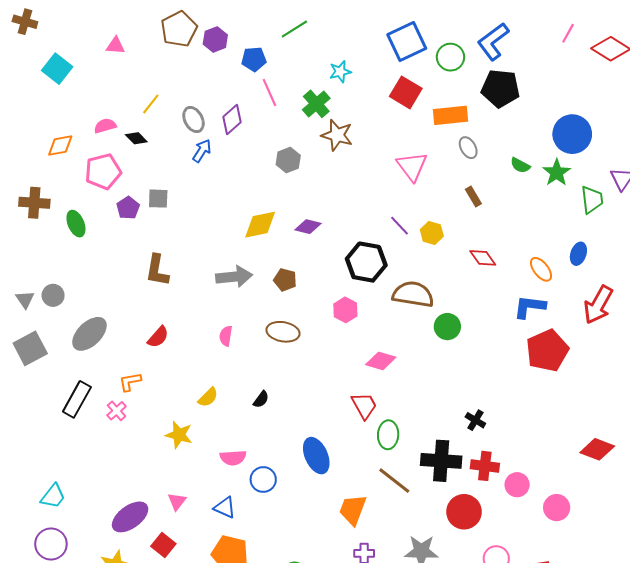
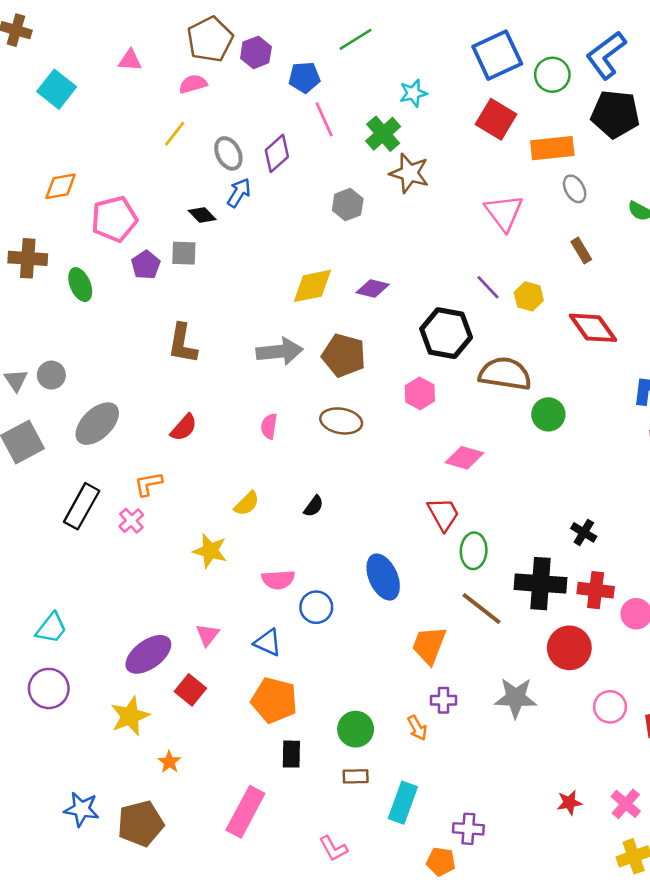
pink semicircle: (105, 126) -> (193, 84), moved
black diamond: (136, 138) -> (202, 215), moved
red diamond: (483, 258) -> (593, 328), size x1.4
brown pentagon: (285, 280) -> (344, 355), size x1.5

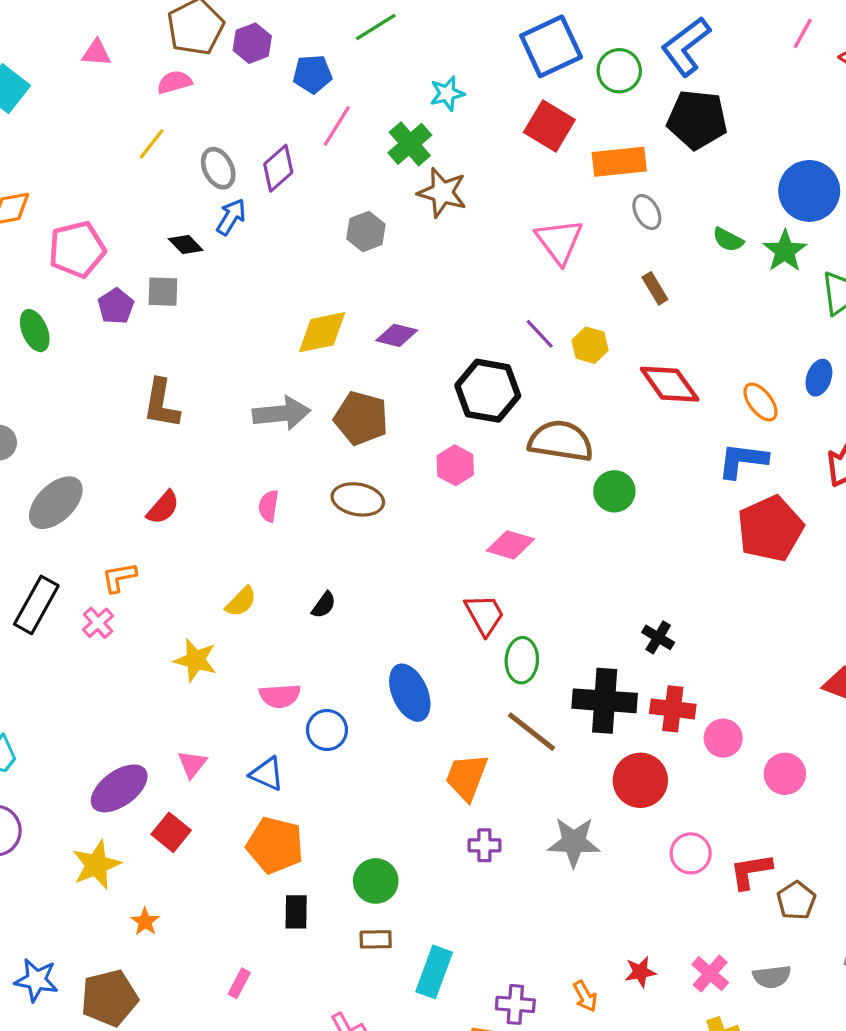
pink line: (324, 119) -> (337, 126), turned 56
orange arrow: (417, 728) -> (585, 996), moved
pink rectangle: (245, 812) -> (239, 983), size x0.5

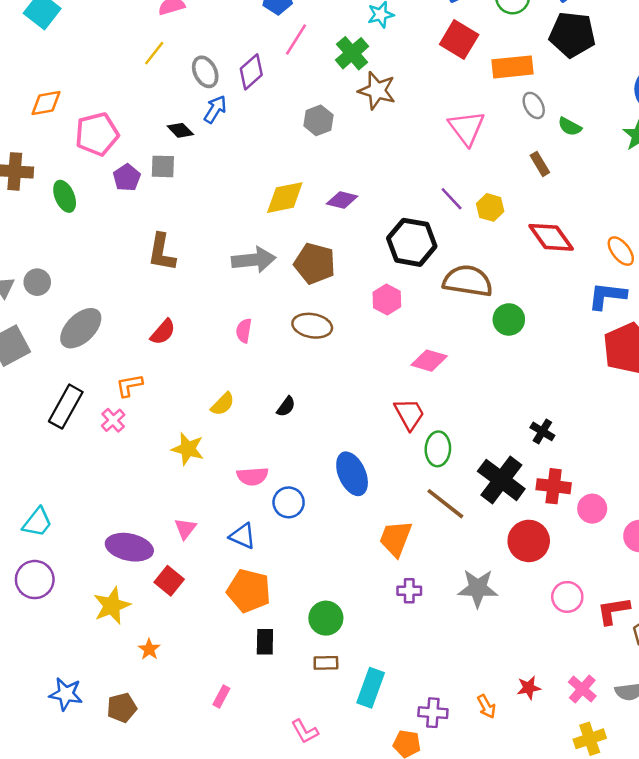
green semicircle: (728, 240) -> (570, 127), moved
black cross: (605, 701) -> (501, 480), turned 33
purple ellipse: (119, 788) -> (129, 547), turned 48
brown pentagon: (109, 998) -> (122, 708), size x0.7

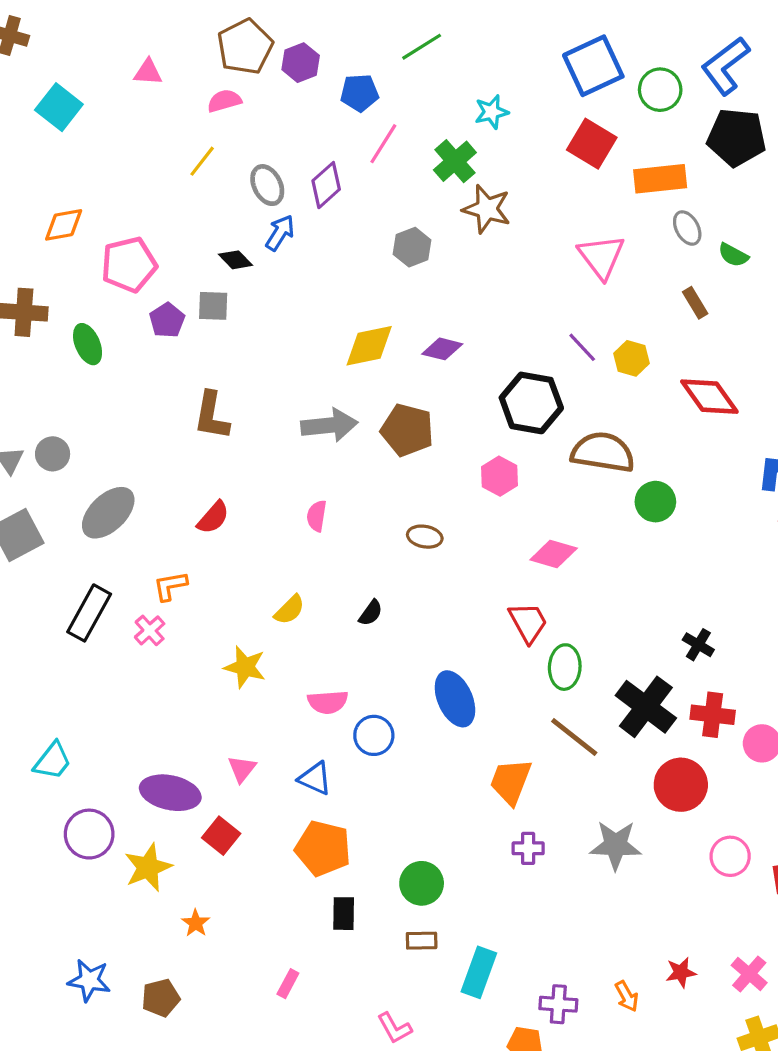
brown ellipse: (312, 326) -> (425, 537), moved, size x0.7
purple circle: (35, 580) -> (89, 834), moved

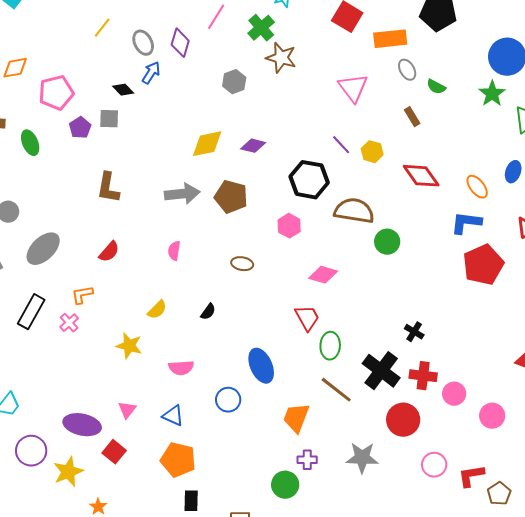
purple diamond: (326, 185) -> (180, 43), turned -32
blue circle: (374, 735) -> (228, 400), moved
green circle: (422, 883) -> (285, 485), moved

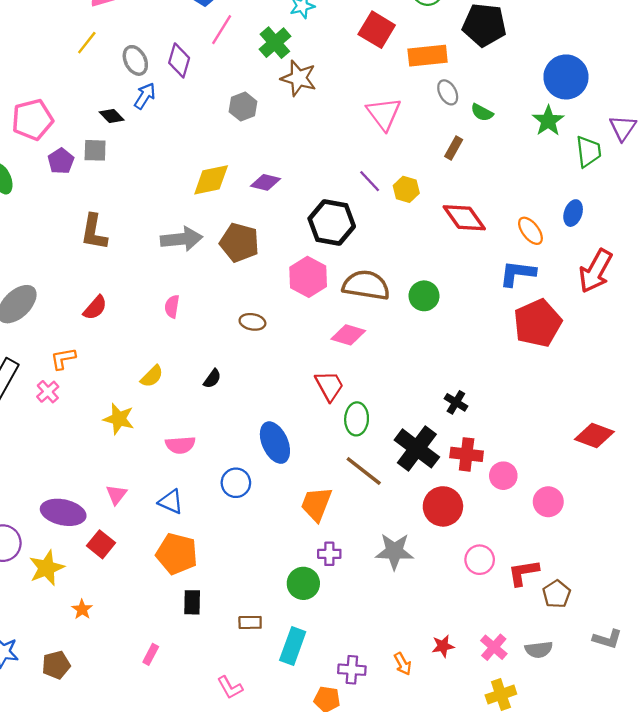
brown rectangle: (412, 117) -> (454, 148), turned 60
brown semicircle: (354, 211) -> (366, 285), moved
pink hexagon: (289, 226) -> (308, 277), size x1.4

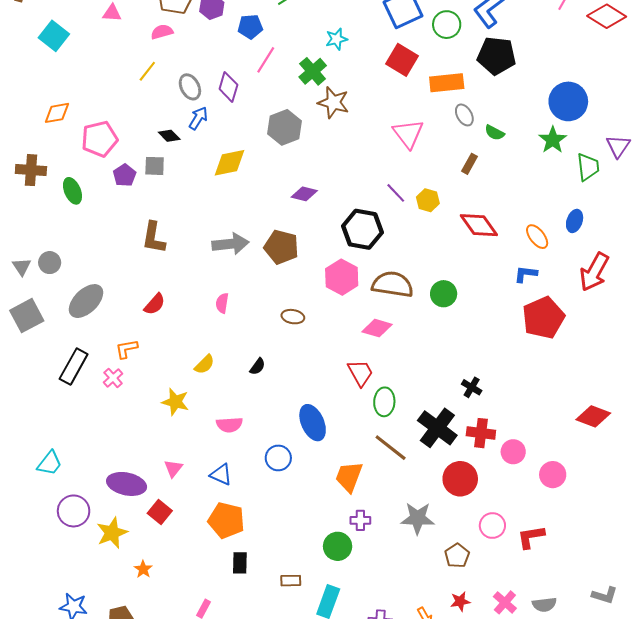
gray hexagon: (243, 107) -> (285, 127), size x1.4
yellow diamond: (211, 180) -> (229, 163), moved
blue L-shape: (517, 273) -> (526, 274), size x0.7
brown pentagon: (557, 594) -> (457, 556), moved

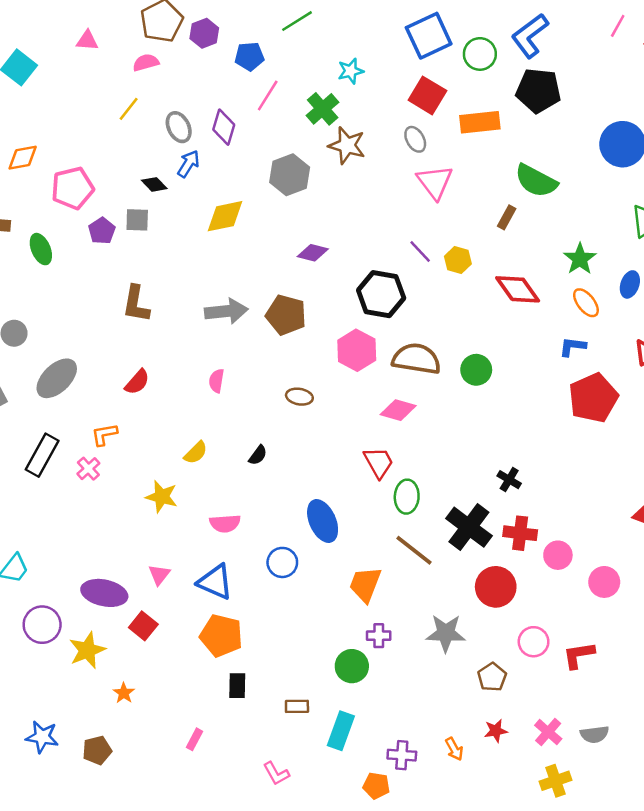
gray ellipse: (464, 115) -> (415, 139), moved
green semicircle: (494, 133) -> (536, 181), size x1.8
green star: (553, 140) -> (580, 259), moved
blue triangle: (221, 475) -> (215, 582), size x1.4

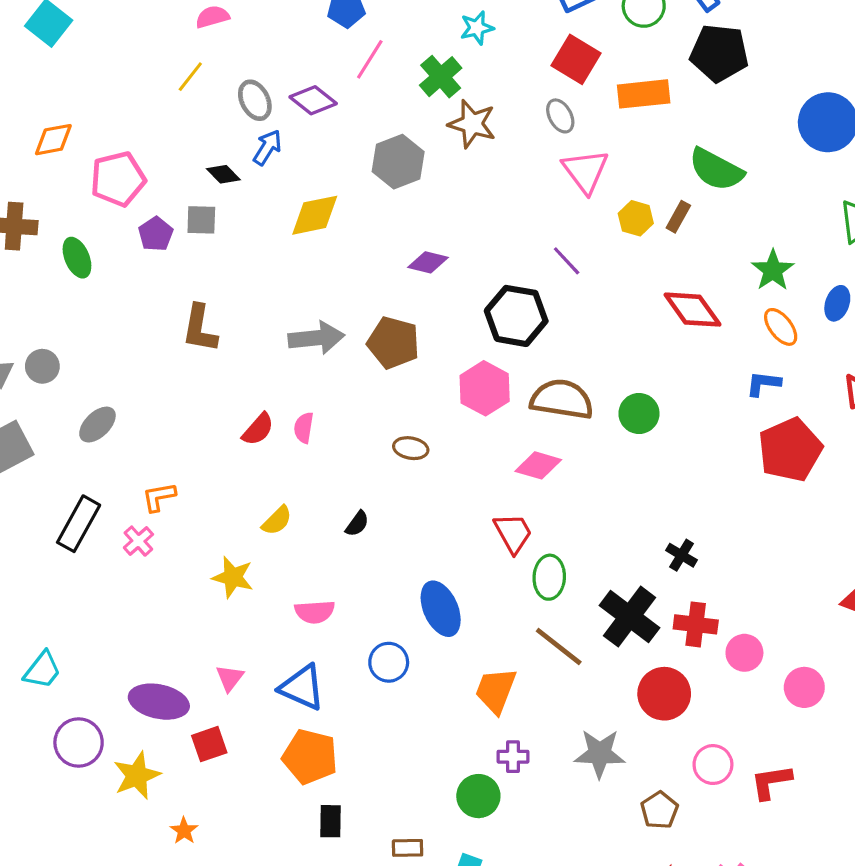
purple diamond: (224, 127) -> (313, 100), turned -68
yellow hexagon: (458, 260) -> (636, 218), moved
gray ellipse: (57, 378) -> (97, 425), size x0.7
red semicircle: (137, 382) -> (258, 429), moved
red square: (143, 626) -> (209, 744), turned 32

